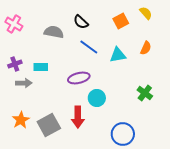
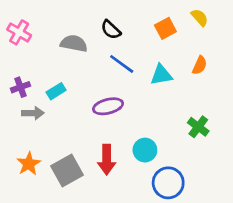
cyan rectangle: (41, 67) -> (56, 91), turned -32
cyan circle: (97, 98) -> (145, 150), moved

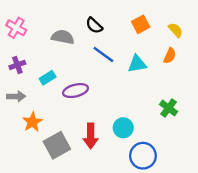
yellow semicircle: (200, 17) -> (176, 30), moved
purple cross: (21, 87) -> (17, 65), moved
purple ellipse: (108, 106) -> (76, 91), moved
gray arrow: (33, 113) -> (16, 96), moved
orange star: (29, 164) -> (32, 122), moved

